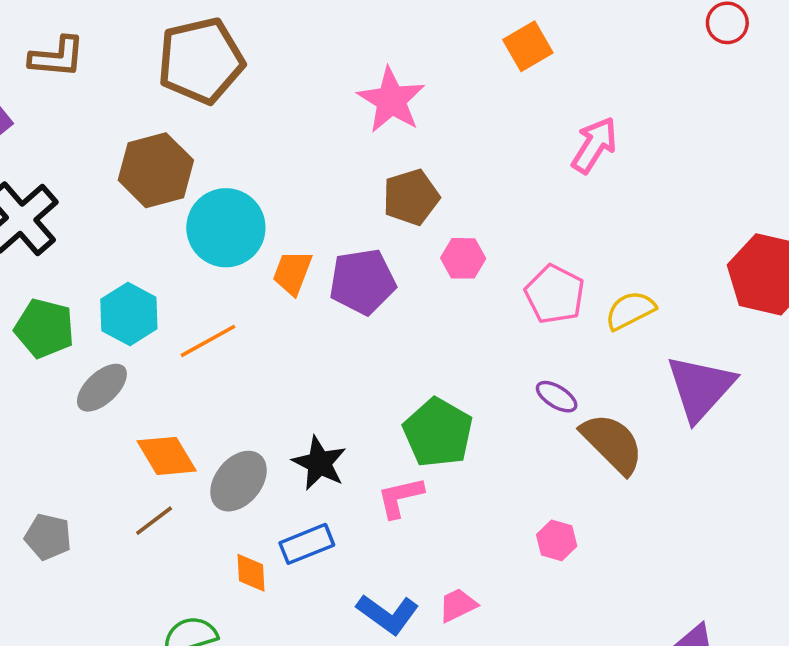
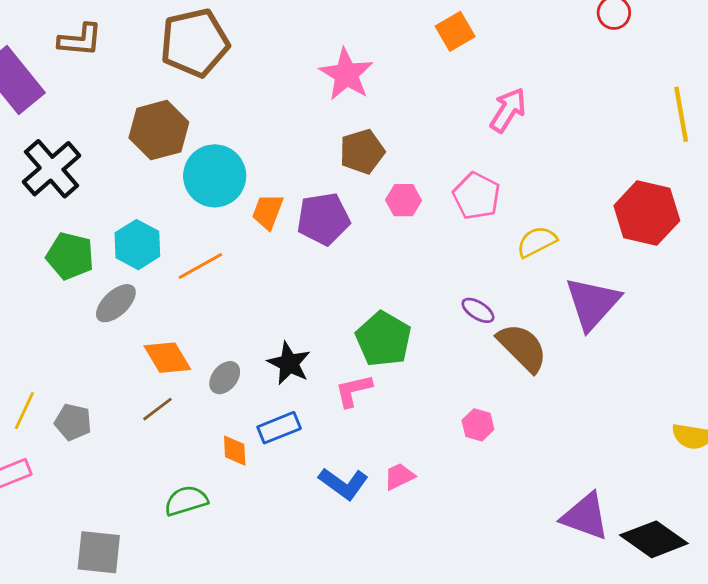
pink pentagon: (555, 294) -> (477, 196), moved
gray ellipse: (239, 481) -> (225, 378), size x0.7

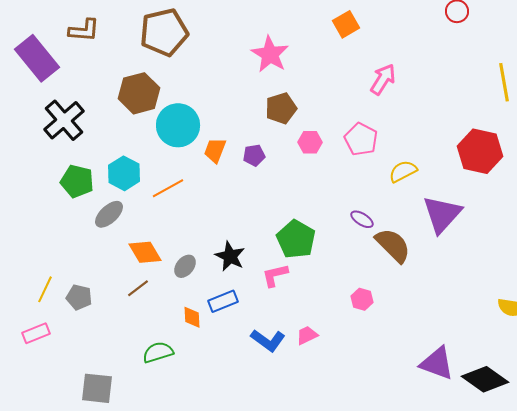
purple pentagon: (323, 219) -> (254, 155), size x0.6

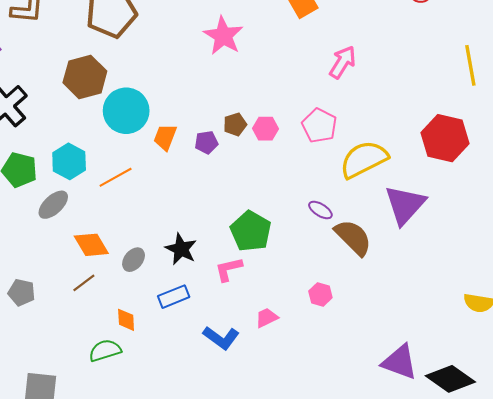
brown pentagon: (281, 108) -> (235, 124), moved, size x0.7
yellow semicircle: (403, 171) -> (364, 159), size x1.6
orange diamond: (192, 317) -> (126, 320), moved
pink trapezoid: (307, 335) -> (267, 318), moved

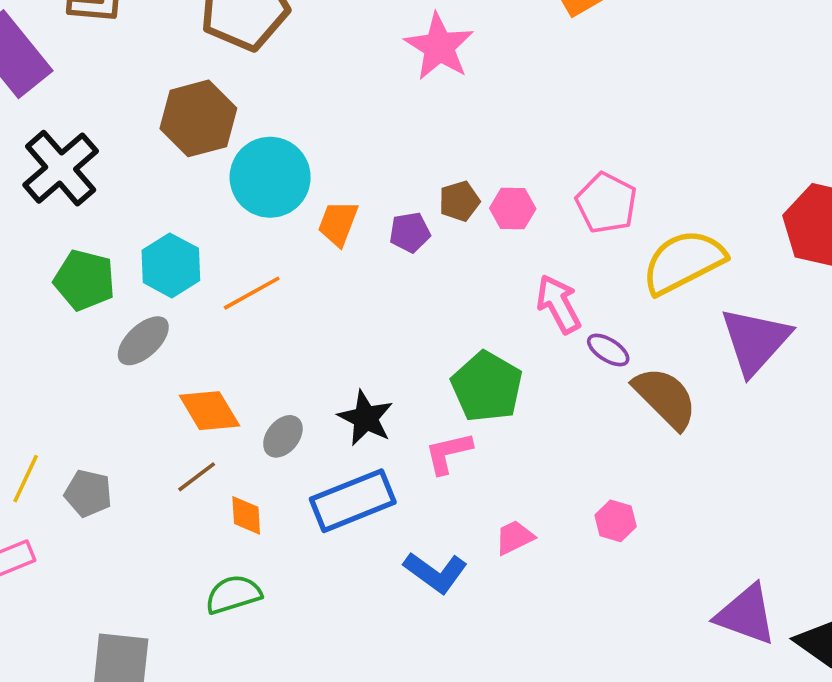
pink arrow: (343, 62) -> (559, 304), moved, turned -60
pink hexagon: (320, 294) -> (616, 521), moved
blue rectangle: (174, 297) -> (353, 501), size x1.5
orange diamond: (126, 320) -> (246, 515), moved

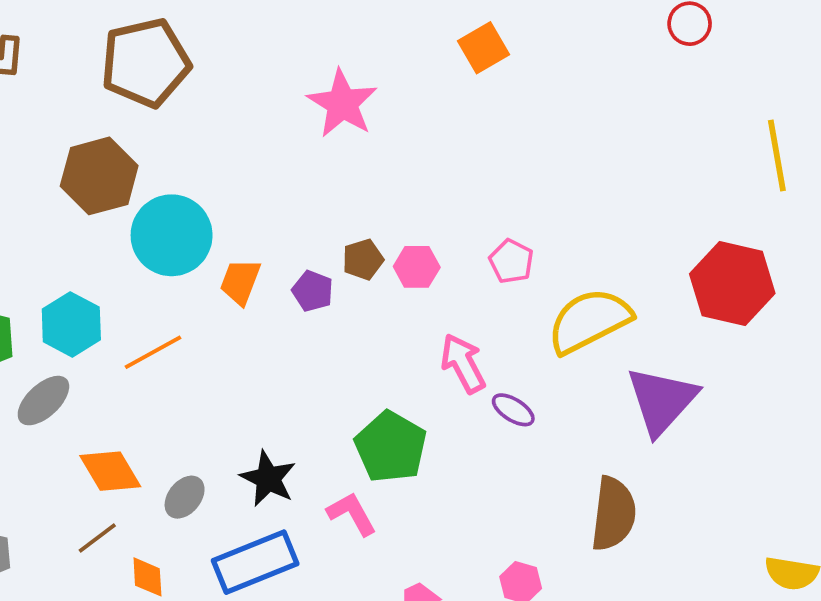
pink pentagon: (606, 203) -> (511, 261), size x0.7
purple pentagon: (410, 232) -> (313, 291), turned 30
brown semicircle: (665, 398) -> (613, 514), moved, turned 52
pink L-shape: (448, 453) -> (352, 514), turned 74

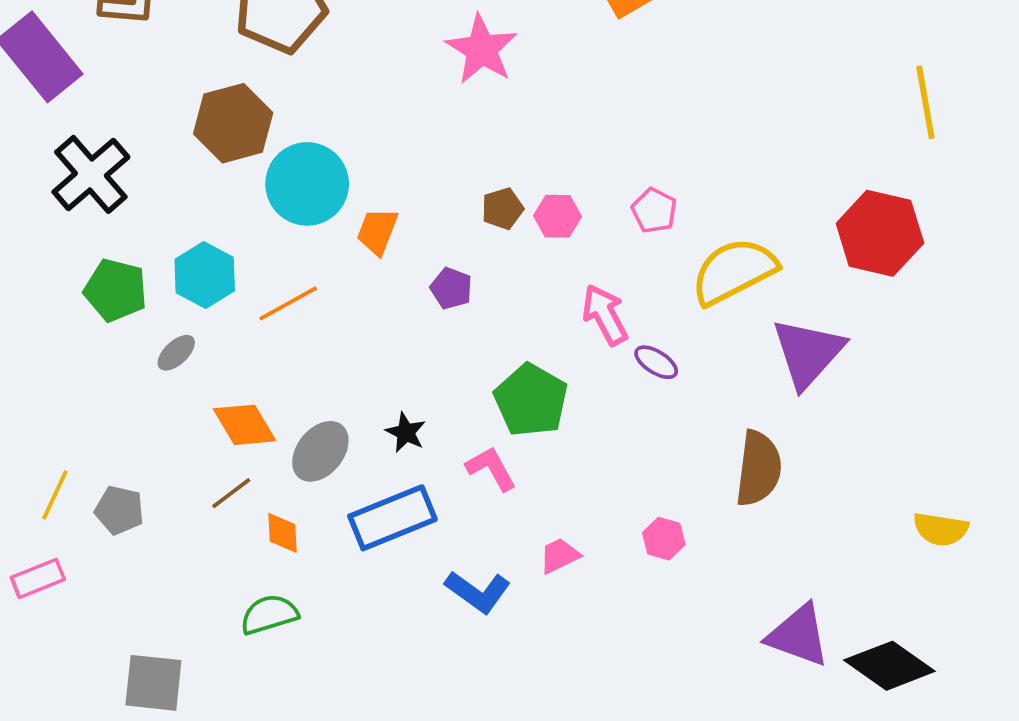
purple pentagon: (313, 291) -> (451, 288), moved
gray ellipse: (43, 401) -> (176, 353), size x0.7
black star: (268, 479) -> (406, 432), size x0.7
gray ellipse: (185, 497) -> (320, 451), size x1.4

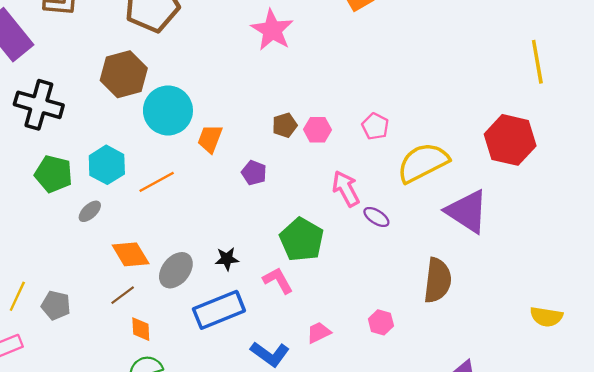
black cross: (91, 174) -> (39, 105), turned -33
purple triangle: (808, 353) -> (467, 211), turned -39
black star: (406, 432) -> (227, 259), turned -30
orange diamond: (282, 533) -> (141, 329), moved

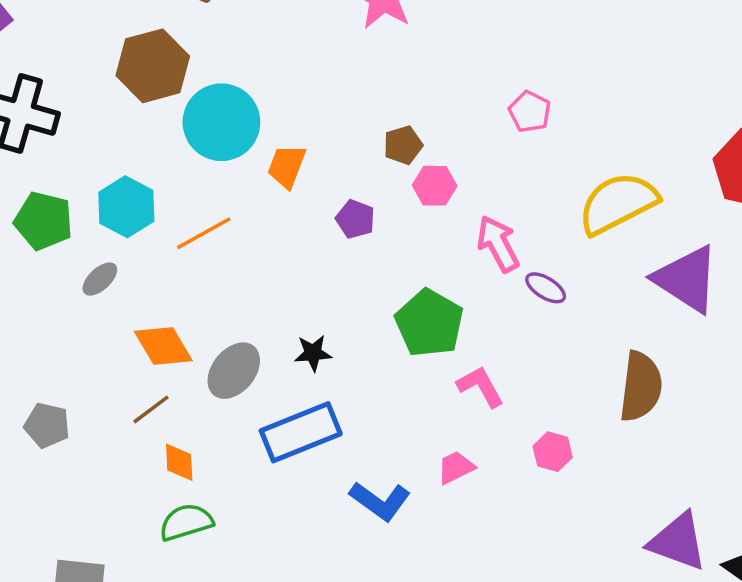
pink pentagon: (375, 126) -> (530, 112), moved
pink hexagon: (318, 130) -> (435, 186), moved
pink L-shape: (278, 280) -> (480, 386), moved

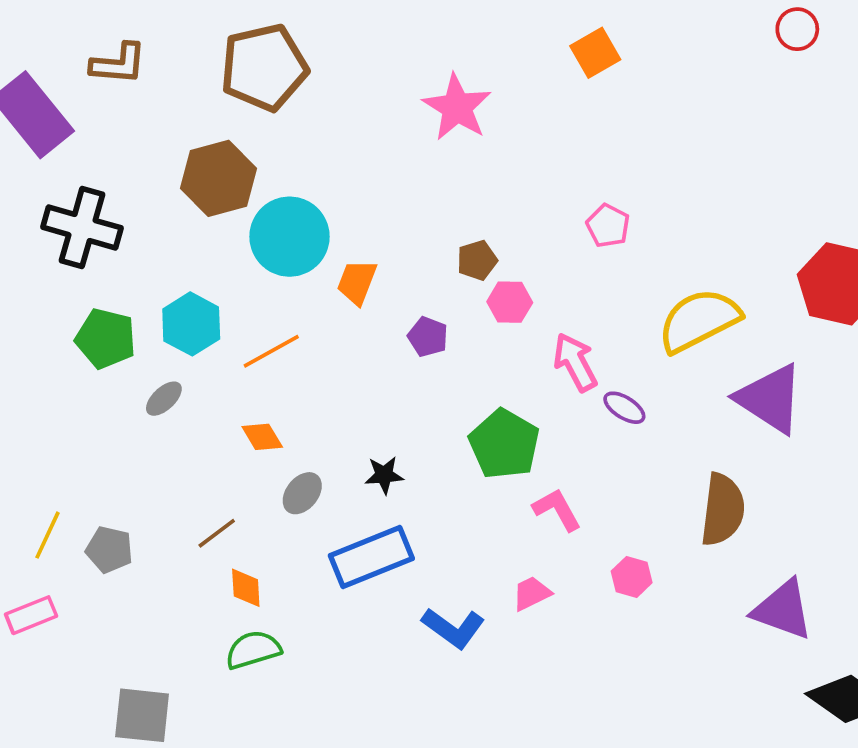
orange diamond: (163, 346) -> (262, 437), moved, size x0.7
gray ellipse: (234, 371) -> (302, 493), size x0.7
purple triangle: (678, 542) -> (783, 610), moved

